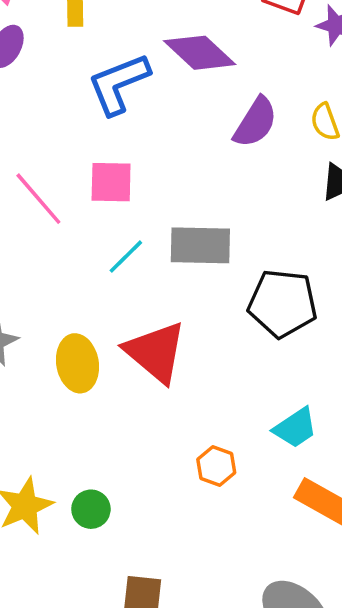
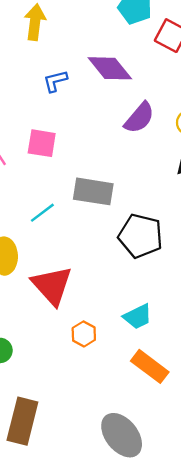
blue L-shape: (119, 84) -> (55, 81), size x0.6
cyan line: (126, 257) -> (42, 213), moved
red triangle: (156, 352) -> (52, 285), moved

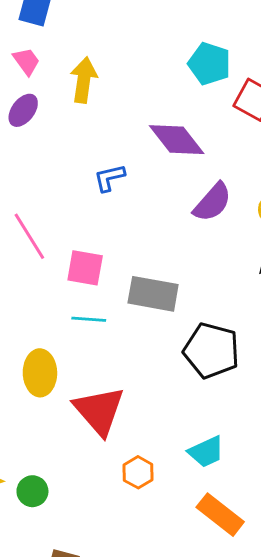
blue L-shape: (55, 81) -> (109, 178), moved
pink square: (42, 143) -> (85, 268), moved
cyan line: (42, 213) -> (89, 319), turned 40

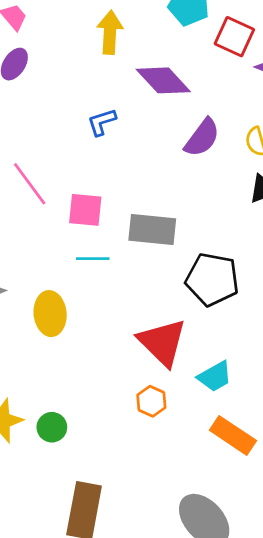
yellow arrow: (84, 80) -> (110, 32), moved
red triangle: (99, 411) -> (162, 342), moved

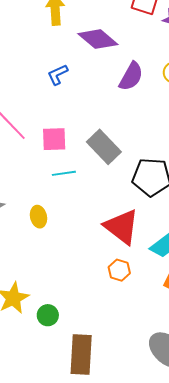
gray rectangle: (152, 230) -> (104, 147), turned 48
yellow ellipse: (50, 314) -> (39, 217), size x0.7
green circle: (52, 427) -> (48, 315), moved

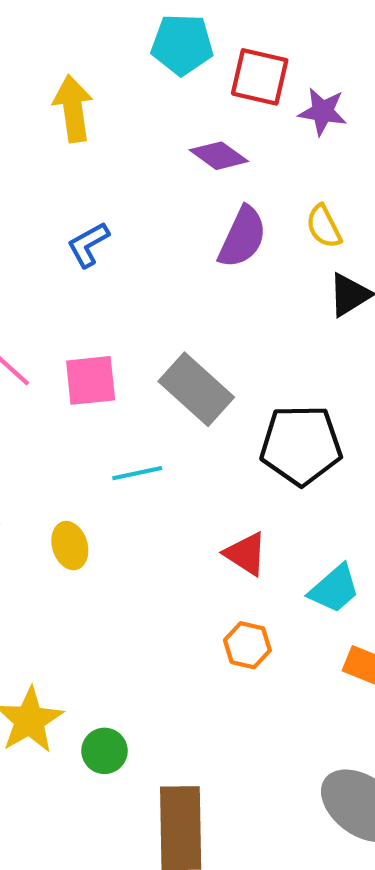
purple diamond: (98, 39) -> (219, 156), moved, size x0.7
cyan line: (64, 173) -> (137, 473), moved
red triangle: (122, 227) -> (246, 554), size x0.6

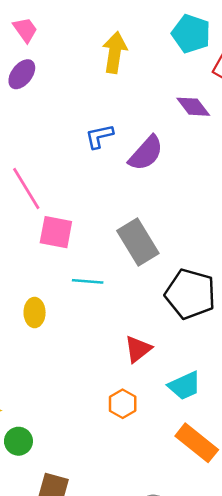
purple semicircle: (242, 237) -> (146, 153), moved
pink square: (91, 380) -> (56, 232), moved
red triangle: (246, 554) -> (138, 349), turned 32

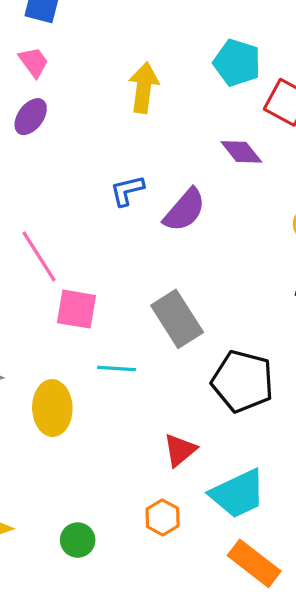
yellow ellipse: (35, 313) -> (52, 408), size x1.5
cyan trapezoid: (185, 386) -> (238, 494), size x1.4
green circle: (18, 441) -> (78, 540), moved

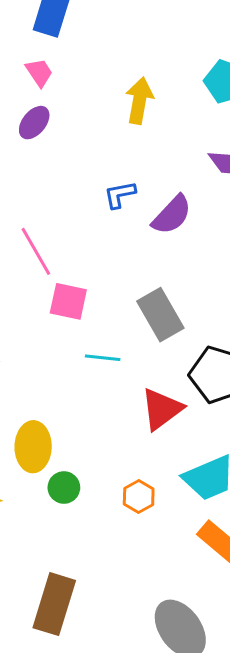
yellow ellipse: (52, 408) -> (33, 447), moved
red triangle: (180, 450) -> (162, 409), moved, size x1.4
green circle: (78, 540) -> (64, 488), moved

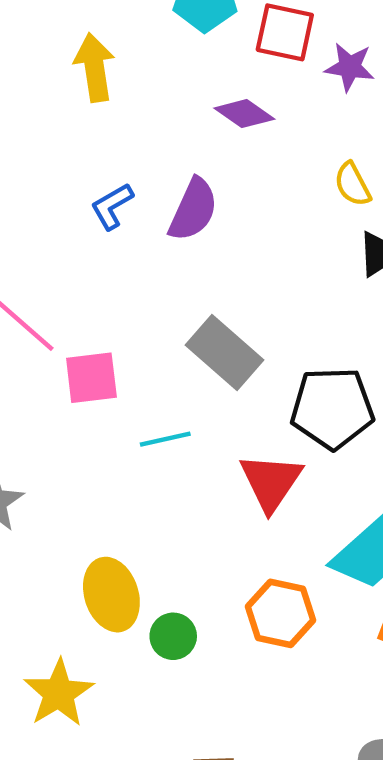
orange hexagon: (139, 496) -> (280, 613), size x1.4

